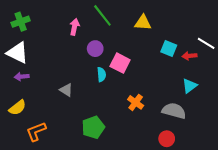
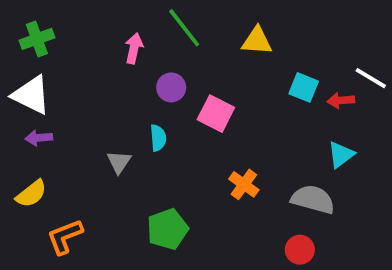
cyan semicircle: (101, 74) -> (158, 138), moved
gray triangle: (66, 90) -> (119, 162), turned 32

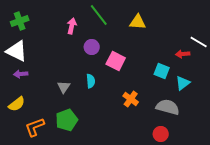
cyan square: (304, 87) -> (162, 71), moved
cyan semicircle: (158, 138) -> (91, 81), moved
green pentagon: (167, 229) -> (67, 120), moved

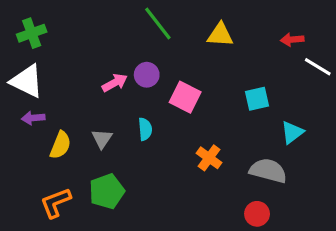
pink arrow: (72, 26) -> (115, 83), moved, turned 49
red arrow: (183, 54) -> (292, 40), moved
cyan square: (162, 71) -> (257, 99), moved, turned -35
yellow semicircle: (17, 104) -> (60, 145), moved, turned -30

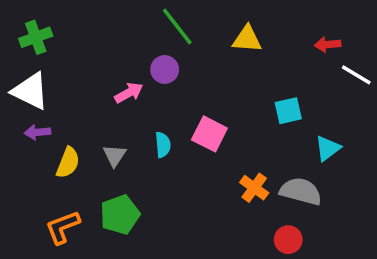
purple circle: (147, 75) -> (165, 70), moved
pink square: (185, 97) -> (209, 134), moved
orange cross: (209, 158) -> (254, 188), moved

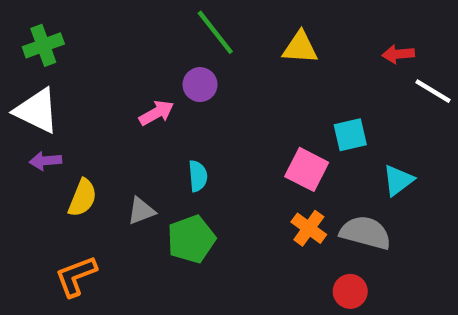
pink square: (209, 134) -> (307, 169), moved
gray triangle: (115, 155) -> (141, 211), moved, turned 35
green pentagon: (120, 215) -> (191, 239), moved

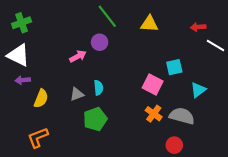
gray triangle: (141, 211) -> (77, 94), moved

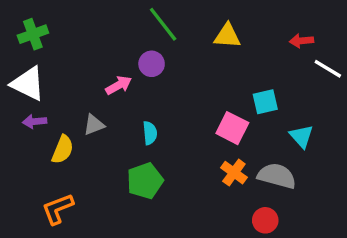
cyan triangle: (198, 90) -> (301, 136), turned -35
gray triangle: (77, 94) -> (94, 125), moved

